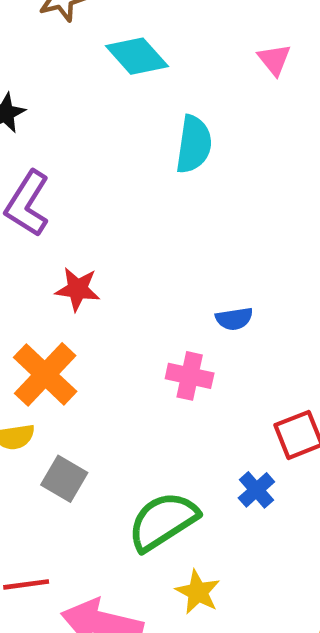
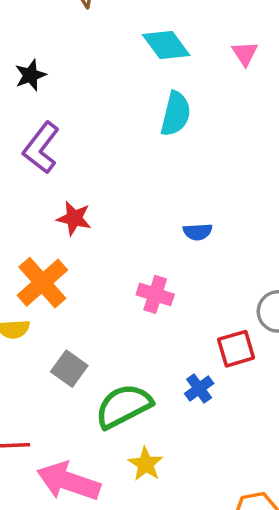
cyan diamond: (137, 56) -> (166, 45), moved
blue semicircle: (234, 319) -> (198, 232), moved
gray square: (64, 479) -> (69, 369), moved

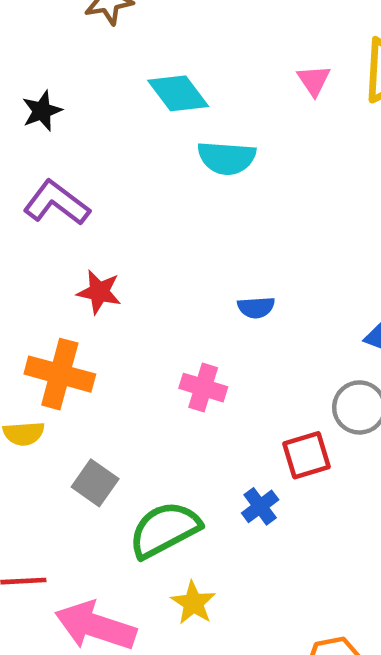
cyan diamond: (166, 45) -> (178, 93), moved
cyan semicircle: (176, 114) -> (227, 158), turned 81
purple L-shape: (41, 148) -> (56, 203), turned 90
orange cross: (42, 283) -> (60, 374), turned -33

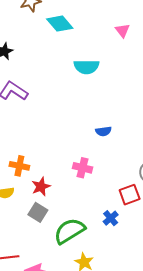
cyan diamond: (178, 93) -> (60, 24), moved
red star: (99, 292) -> (41, 187), moved, turned -30
orange cross: (60, 374) -> (19, 166), size x0.7

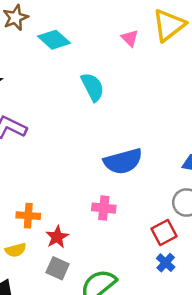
cyan semicircle: (86, 67) -> (93, 87), turned -110
blue semicircle: (103, 131) -> (123, 161), size x2.0
blue cross: (111, 218) -> (166, 263), moved

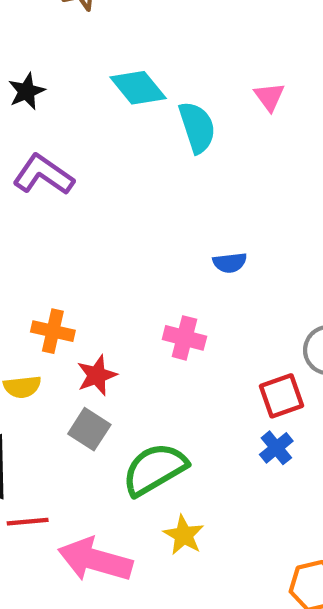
pink triangle: (130, 38) -> (269, 97), moved
cyan diamond: (54, 40) -> (138, 88), moved
blue semicircle: (123, 161) -> (230, 263), size x0.5

